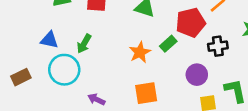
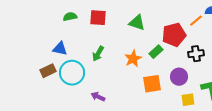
green arrow: (84, 44) -> (98, 54), moved
brown rectangle: (21, 77) -> (48, 71), moved
orange square: (146, 93) -> (152, 84), moved

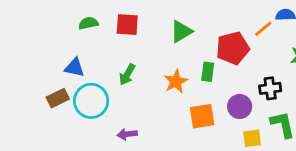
green triangle: (137, 23) -> (181, 31), turned -48
green rectangle: (156, 52) -> (208, 72), turned -40
black cross: (196, 54) -> (270, 88), moved
purple arrow: (98, 97) -> (127, 134), turned -32

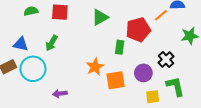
green arrow: (127, 75) -> (52, 43), moved
orange star: (176, 81) -> (95, 67), moved
black cross: (270, 88) -> (166, 60), turned -35

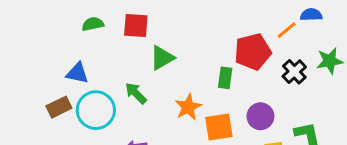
green triangle: (100, 17) -> (162, 58), moved
green arrow: (52, 43) -> (136, 93), moved, turned 105
black cross: (166, 60) -> (294, 72), moved

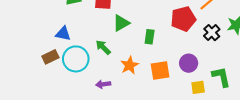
green rectangle: (225, 78) -> (150, 37), moved
orange star: (188, 107) -> (130, 65), moved

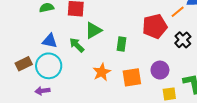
blue triangle: (63, 34) -> (50, 41), moved
green arrow: (103, 47) -> (77, 45), moved
purple arrow: (103, 84) -> (42, 91), moved

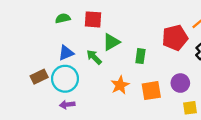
blue triangle: (50, 41) -> (66, 53), turned -35
purple arrow: (42, 91) -> (67, 105), moved

